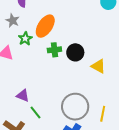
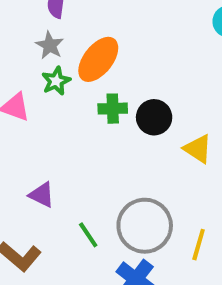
gray star: (13, 21) -> (50, 45), moved
green line: (36, 113) -> (88, 235), moved

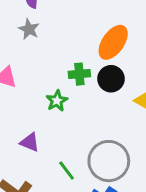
orange ellipse: (98, 59) -> (113, 42), moved
green star: (56, 81) -> (57, 101), moved

